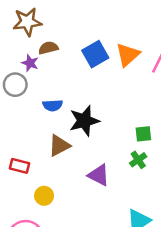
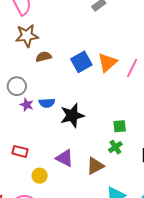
purple star: (30, 63) -> (27, 105), moved
brown triangle: (59, 146) -> (95, 166), moved
purple triangle: (99, 175) -> (65, 158), moved

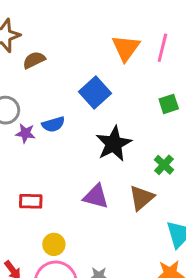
blue square: (81, 62) -> (95, 93), moved
black star: (72, 115) -> (114, 144), moved
green square: (120, 126) -> (169, 104), moved
yellow circle: (40, 176) -> (54, 244), moved

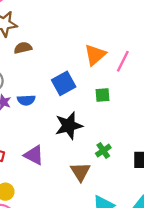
green square: (169, 104) -> (102, 95), moved
purple triangle: (96, 196) -> (34, 155), moved
brown triangle: (142, 198) -> (80, 172), turned -35

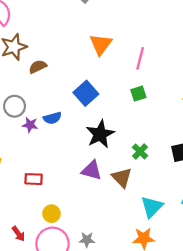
orange triangle: (95, 55) -> (101, 44), moved
green square: (102, 95) -> (138, 94), moved
purple triangle: (34, 155) -> (92, 170), moved

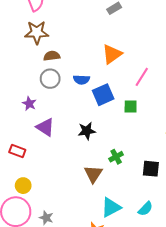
blue square: (86, 93) -> (103, 95), moved
gray circle: (14, 106) -> (50, 79), moved
blue semicircle: (52, 118) -> (81, 80), moved
black star: (100, 134) -> (87, 131), size x0.7
purple triangle: (92, 170) -> (45, 127), moved

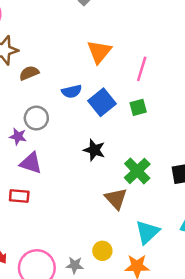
gray circle: (50, 79) -> (36, 118), moved
purple triangle: (45, 127) -> (31, 163), moved
black star: (87, 131) -> (94, 150), turned -30
green cross: (116, 157) -> (137, 171), size x1.5
yellow circle: (23, 186) -> (102, 251), moved

